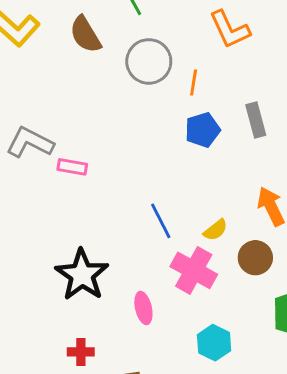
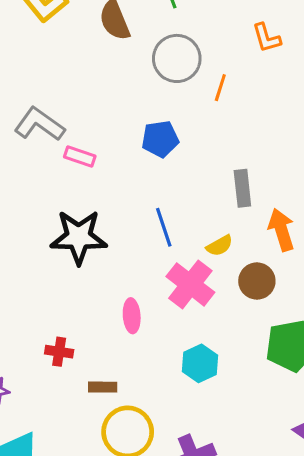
orange L-shape: (230, 29) -> (266, 38), size x0.7
gray rectangle: (256, 120) -> (242, 188), moved
blue pentagon: (203, 130) -> (160, 139), moved
black star: (82, 275) -> (79, 237), moved, turned 30

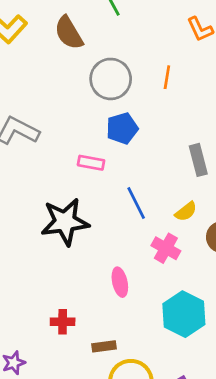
gray circle: (177, 58) -> (111, 79), moved
pink rectangle: (80, 157) -> (91, 163), moved
pink cross: (190, 284) -> (166, 248), size x0.7
cyan hexagon: (200, 363) -> (184, 314), size x1.4

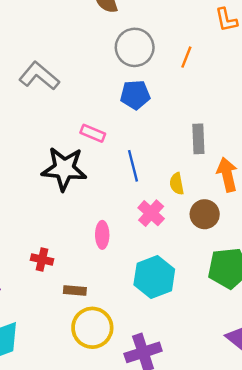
pink rectangle: (91, 163) -> (93, 133), moved
yellow semicircle: (186, 212) -> (177, 184), turned 105

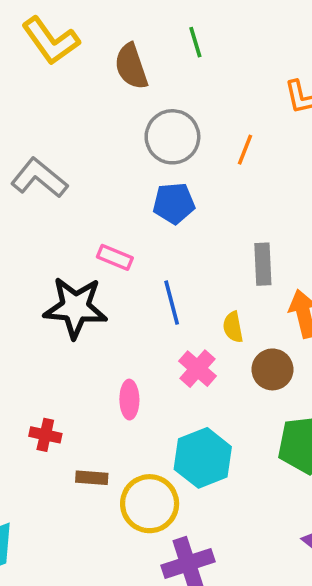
yellow circle: (92, 328) -> (150, 504), moved

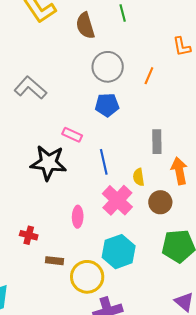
pink cross: (197, 369) -> (117, 200), size x1.4

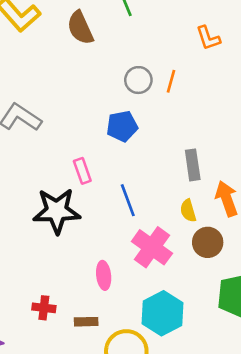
gray circle: (108, 67) -> (138, 80), moved, size x0.7
pink rectangle: (72, 135) -> (82, 171), turned 54
yellow semicircle: (139, 177) -> (188, 211), moved
brown rectangle: (54, 261) -> (86, 322), moved

